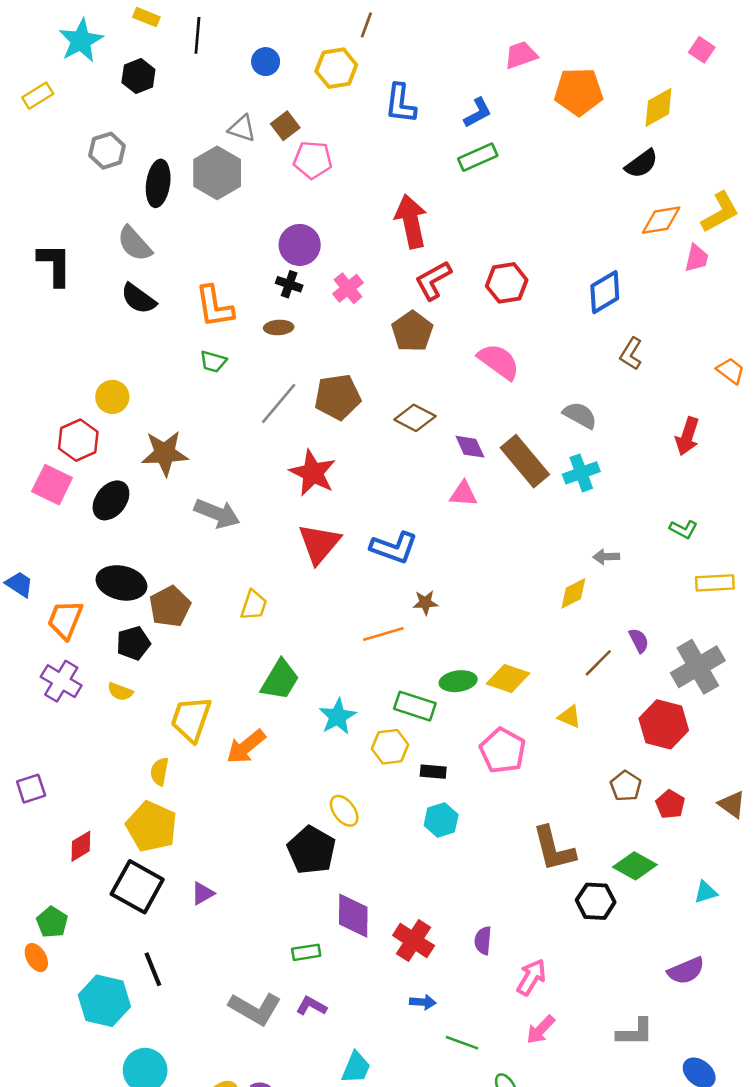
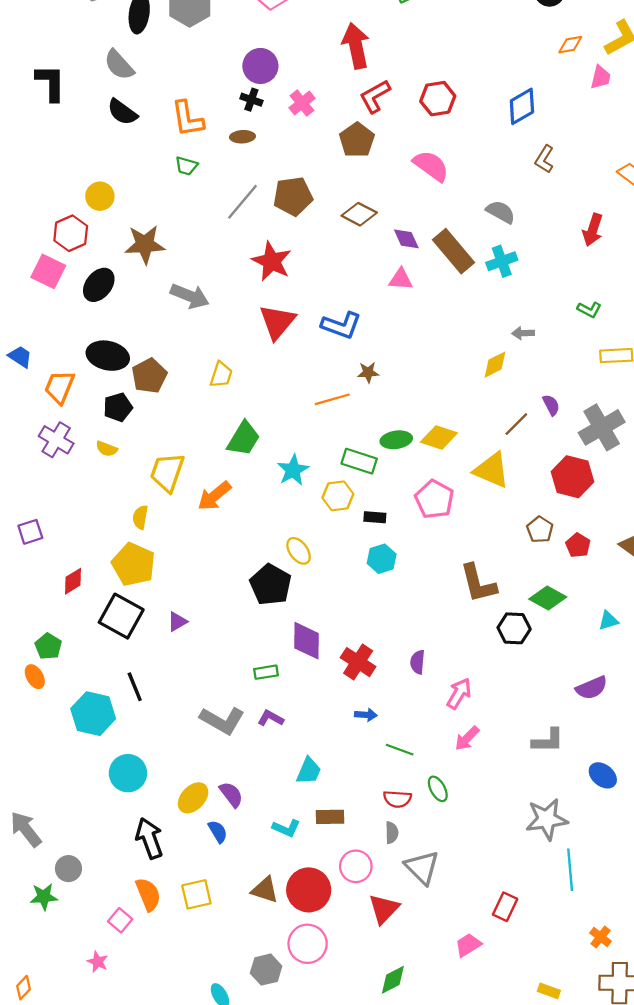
orange diamond: (661, 220) -> (570, 45), size x0.7
yellow triangle: (569, 717) -> (492, 470), size x1.8

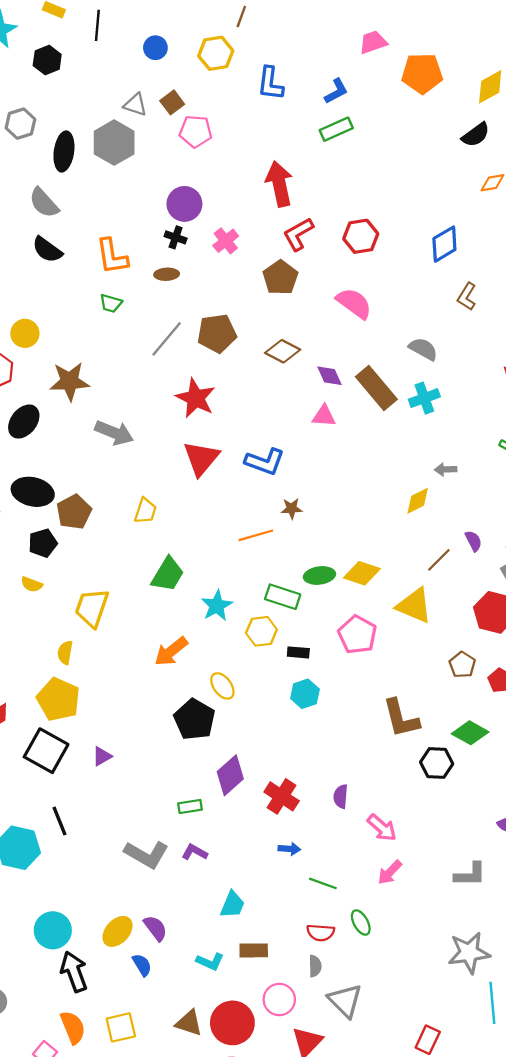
orange arrow: (214, 496) -> (171, 651), moved
purple diamond: (306, 641) -> (230, 775), turned 48
pink arrow: (459, 693) -> (382, 828), turned 100
cyan circle: (128, 773) -> (53, 930), moved

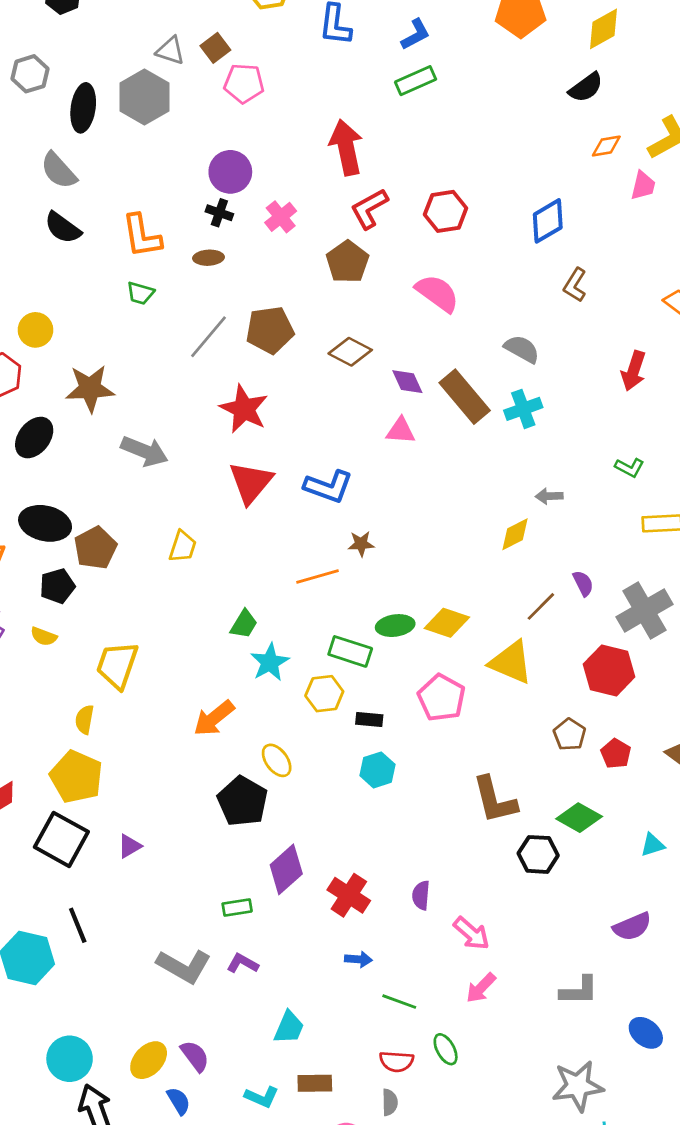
green trapezoid: (168, 574) -> (244, 624), moved, size x0.7

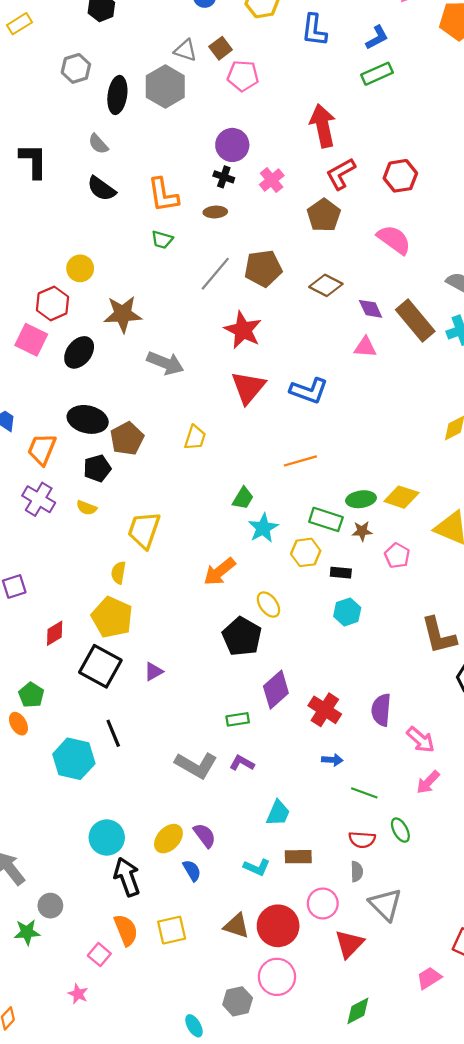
gray semicircle: (59, 171) -> (98, 144), size x0.7
brown star: (361, 544) -> (362, 531), moved
pink pentagon: (441, 698) -> (397, 556), size x0.7
purple semicircle: (421, 895) -> (381, 710), size x1.4

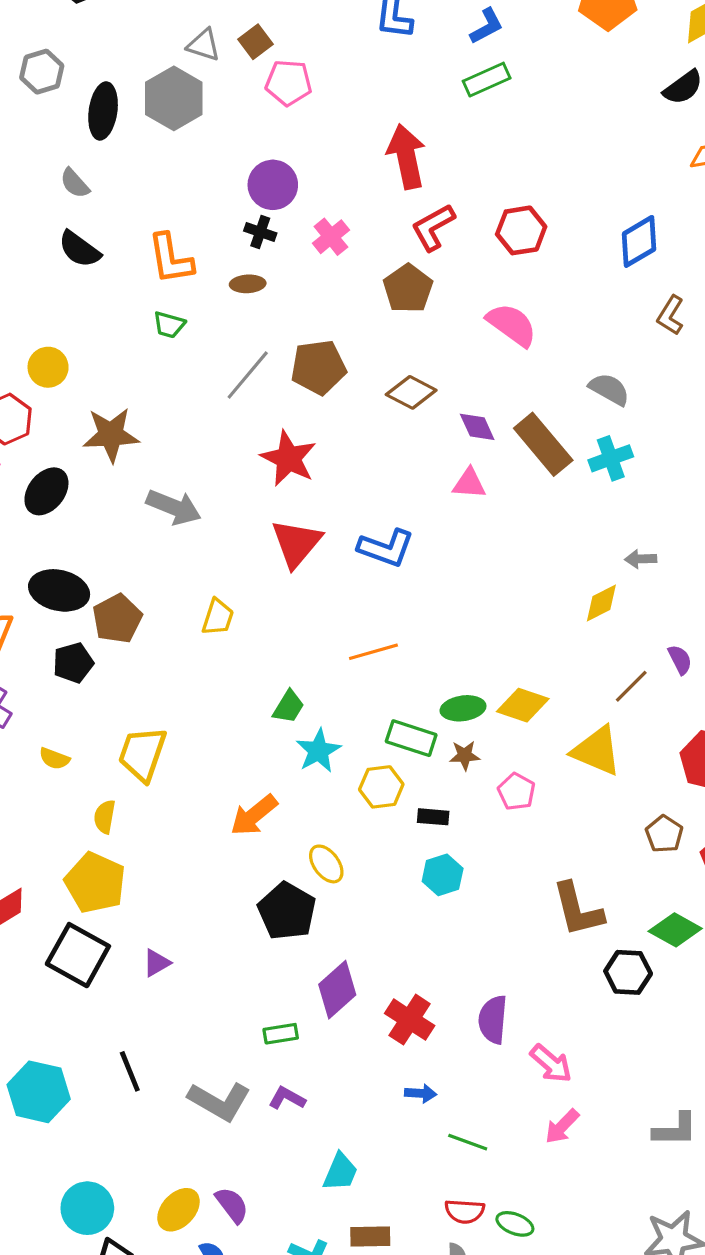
yellow semicircle: (87, 508) -> (54, 759), moved
black line: (113, 733) -> (130, 1071), moved
green ellipse: (400, 830) -> (515, 1224), moved, turned -40

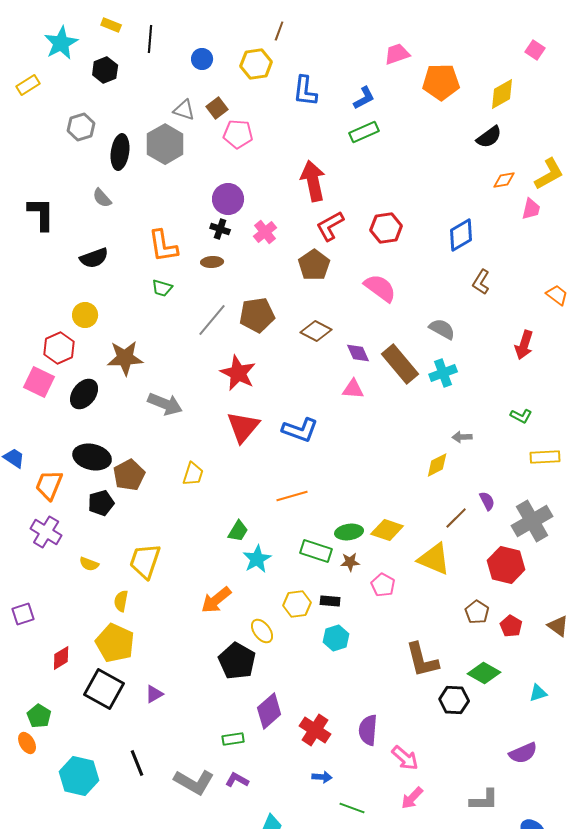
black semicircle: (79, 249) -> (94, 258), moved, turned -56
yellow hexagon: (381, 787) -> (297, 604), moved

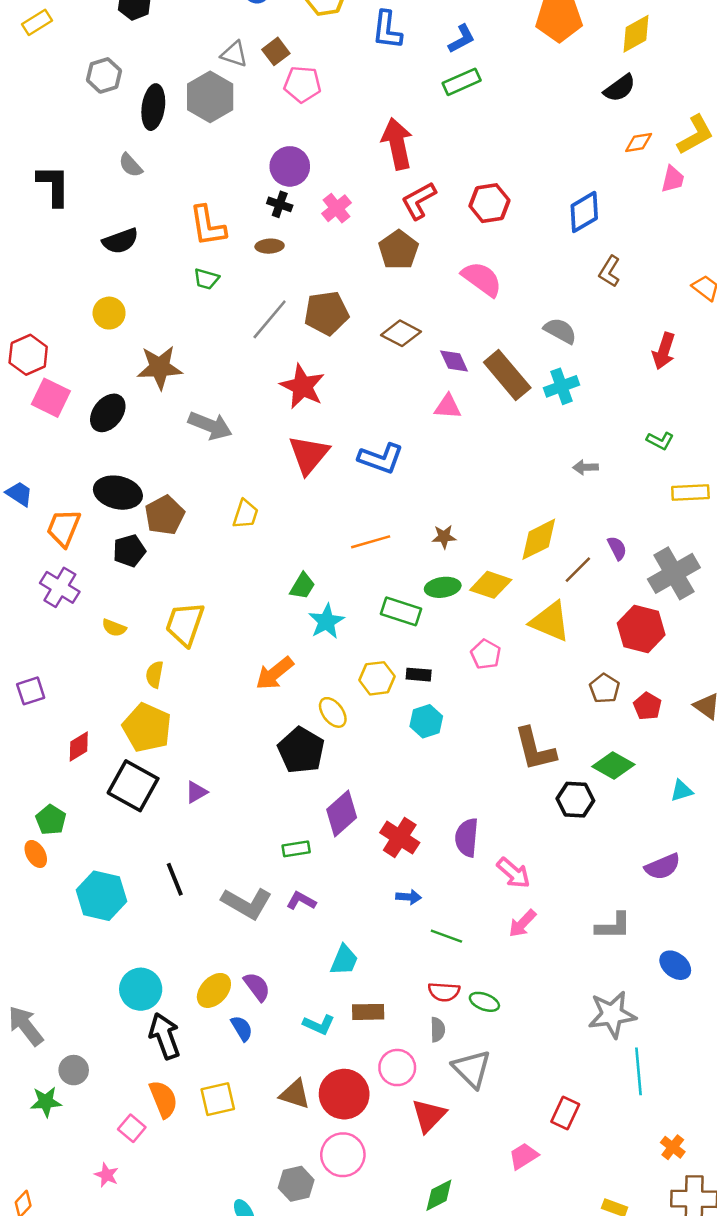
red hexagon: (59, 348) -> (28, 355), moved
yellow diamond: (437, 465) -> (539, 539), moved, size x1.4
brown star: (350, 562) -> (444, 537), moved

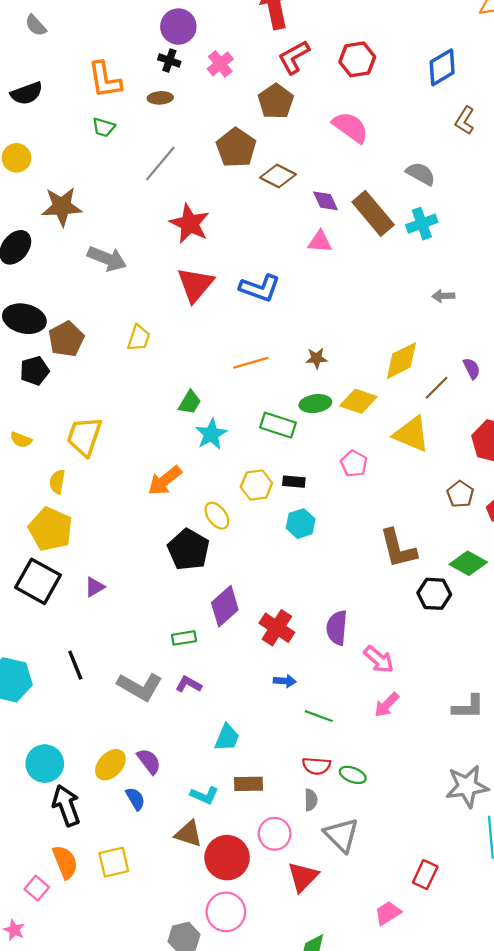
brown pentagon: (326, 313) -> (236, 148), moved, turned -30
brown triangle: (295, 1094) -> (189, 834), moved

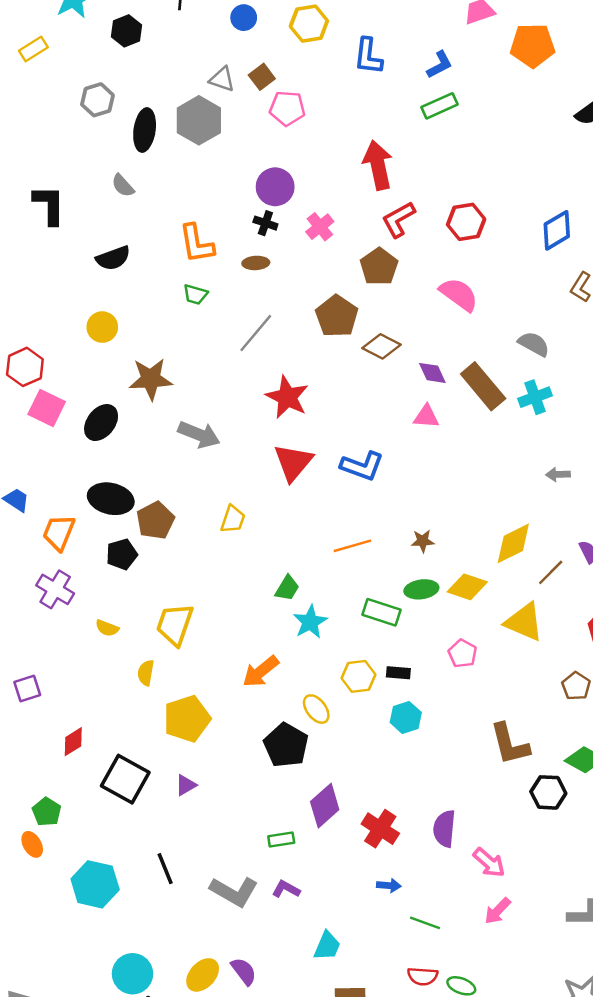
yellow pentagon: (50, 529) -> (187, 719), moved, turned 30

